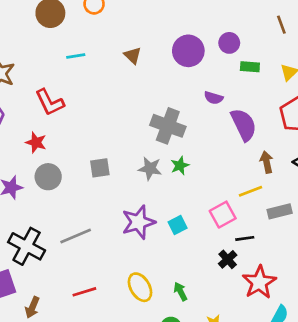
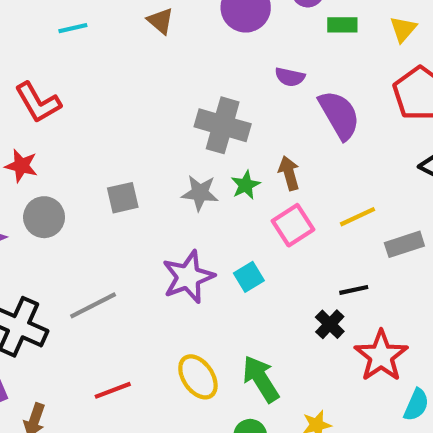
brown arrow: (267, 162) -> (289, 173), moved
pink square: (223, 215) -> (293, 225), moved
green arrow: (180, 291) -> (261, 379), size x1.6

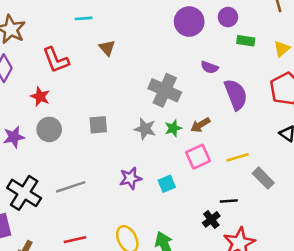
brown triangle: (160, 21) -> (107, 48), moved
brown arrow: (289, 173) -> (200, 125), turned -114
gray rectangle: (404, 244) -> (263, 178), turned 55
purple star: (188, 277) -> (130, 178), size x0.7

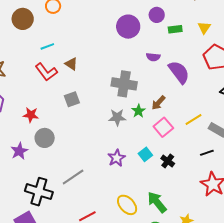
red L-shape: (56, 60) -> (46, 72), moved
gray square: (98, 125) -> (72, 99), moved
black line: (229, 201) -> (207, 153), moved
black cross: (211, 219) -> (168, 161), moved

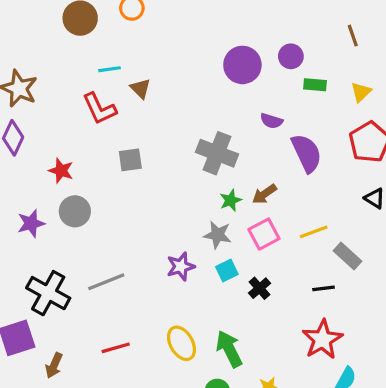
brown triangle: (71, 64) -> (140, 88), moved
gray star: (117, 117) -> (218, 235), moved

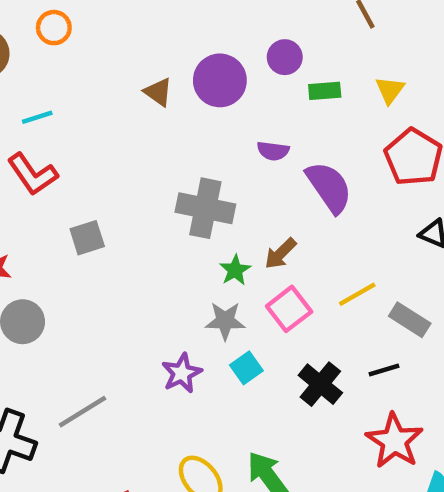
brown triangle: (140, 88) -> (158, 92), moved
black cross: (260, 288) -> (320, 384), moved, size x1.4

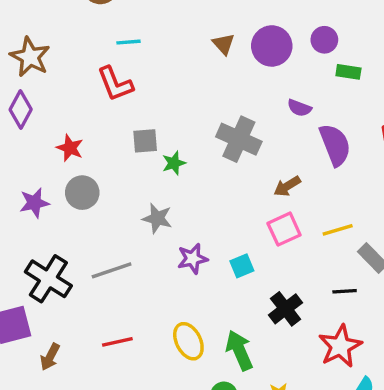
green star: (235, 270) -> (174, 163), moved
gray star: (225, 321) -> (157, 218), moved
black cross: (320, 384) -> (286, 309), moved

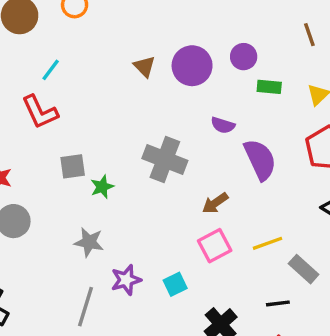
cyan line: (129, 42) -> (51, 70), turned -45
gray line: (112, 270) -> (85, 307), moved, turned -51

